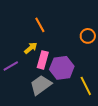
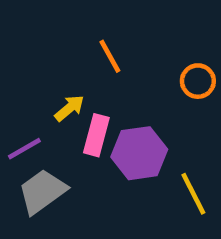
orange line: (40, 25) -> (110, 56), moved
gray trapezoid: (41, 85) -> (42, 191), moved

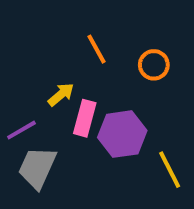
orange circle: (198, 81) -> (154, 65), moved
gray trapezoid: (42, 191) -> (37, 168), turned -30

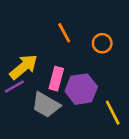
yellow arrow: (61, 95) -> (24, 67), moved, size x1.6
gray trapezoid: (37, 168) -> (46, 105), moved, turned -84

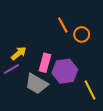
orange line: (64, 33) -> (63, 25), moved
yellow arrow: (24, 67) -> (19, 53), size x0.7

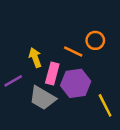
orange line: (63, 25) -> (73, 51), moved, turned -35
yellow arrow: (19, 53) -> (35, 58), moved, turned -70

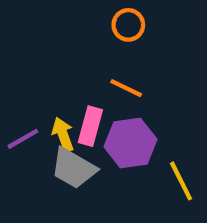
orange circle: (95, 40) -> (128, 25), moved
yellow arrow: (35, 58) -> (63, 135), moved

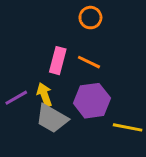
pink rectangle: (90, 126) -> (58, 61), moved
yellow line: (181, 181) -> (128, 127), turned -52

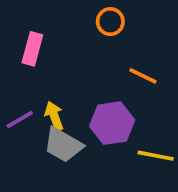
pink rectangle: (58, 61) -> (32, 49), moved
orange line: (89, 62) -> (143, 76), moved

